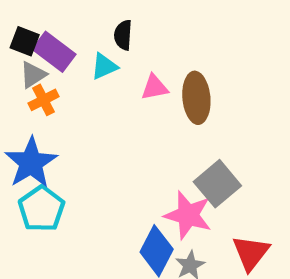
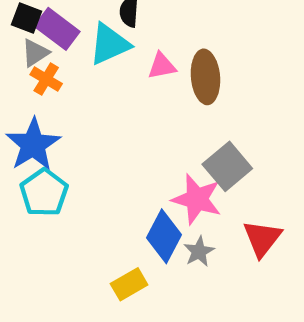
cyan triangle: (104, 66) -> (109, 44), size x1.5
orange cross: (44, 100) -> (46, 79), turned -32

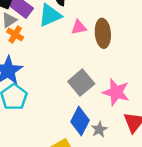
gray square: (227, 166) -> (81, 83), moved
pink star: (197, 199) -> (116, 92), moved

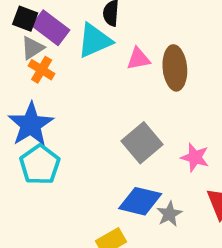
pink star: (116, 92) -> (195, 157), size x0.7
blue diamond: (80, 121) -> (140, 201), turned 76

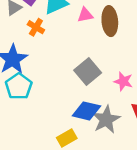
orange cross: (42, 70) -> (36, 27), moved
gray star: (169, 214) -> (106, 120), size x1.6

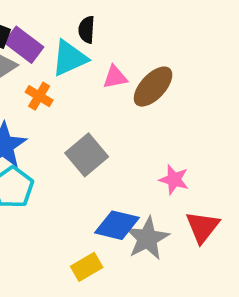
brown ellipse: (110, 21) -> (153, 87), turned 48
gray square: (88, 72) -> (87, 155), moved

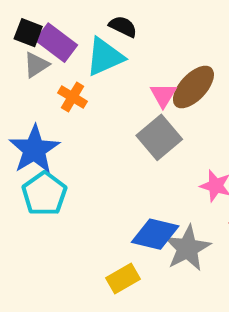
black semicircle: (87, 30) -> (123, 27), turned 112
pink triangle: (115, 77) -> (163, 95), moved, turned -48
gray square: (87, 155) -> (159, 137), moved

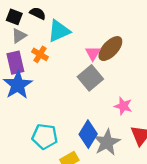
black semicircle: (123, 27) -> (38, 13), moved
purple rectangle: (56, 43) -> (15, 63), moved, turned 40
cyan pentagon: (44, 194) -> (45, 136), moved, turned -30
blue diamond: (155, 234) -> (88, 134), turned -72

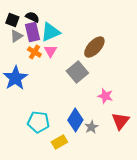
pink triangle: (93, 53) -> (50, 51), moved
purple rectangle: (15, 63) -> (32, 32), moved
gray star: (107, 142) -> (91, 127), size x0.6

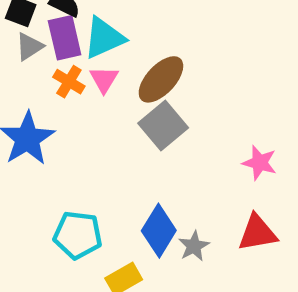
brown ellipse: (94, 47) -> (161, 79), moved
pink star: (105, 96) -> (260, 163), moved
red triangle: (120, 121) -> (257, 233), turned 42

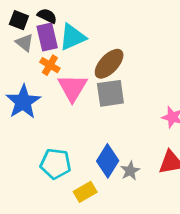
gray triangle: (29, 47) -> (25, 43), turned -48
pink triangle: (104, 79) -> (72, 88), moved, size x1.6
gray square: (163, 125) -> (110, 93), turned 32

